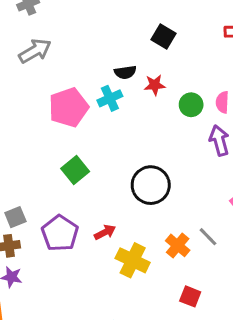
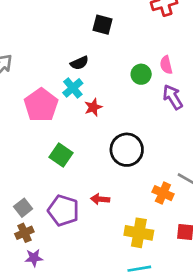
red star: (155, 85) -> (93, 107), moved
red arrow: (105, 232) -> (100, 199), turned -132
yellow cross: (133, 260) -> (139, 233), moved

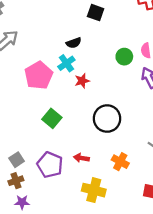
orange cross: (163, 193) -> (120, 162), moved
yellow cross: (139, 233) -> (94, 190), moved

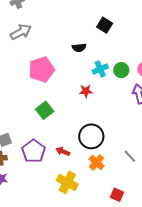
cyan cross: (66, 63) -> (100, 69), moved
red star: (82, 81) -> (86, 91), moved
black circle: (107, 119) -> (91, 136), moved

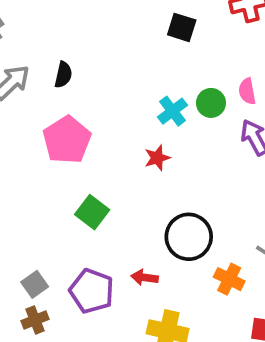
black square: (105, 25) -> (182, 27), moved
black semicircle: (79, 48) -> (63, 75), moved, turned -56
orange cross: (97, 162) -> (229, 279), moved

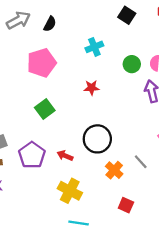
cyan cross: (173, 111) -> (94, 47), moved

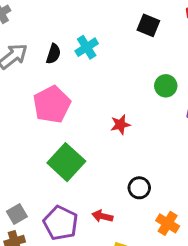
cyan cross: (94, 47) -> (87, 47), moved
green square: (45, 109) -> (66, 162), size x1.4
black circle: (97, 139) -> (139, 188), size x0.6

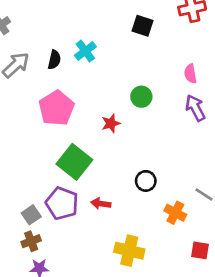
green circle: (166, 86) -> (141, 97), moved
red star: (120, 125) -> (111, 123), moved
red arrow: (102, 216) -> (101, 204), moved
purple pentagon: (61, 223) -> (62, 203), moved

